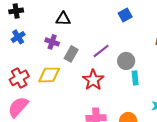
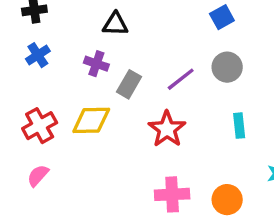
gray circle: (126, 61) -> (227, 67), moved
pink semicircle: (18, 107) -> (38, 175), size x0.6

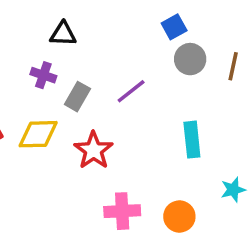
gray circle: (227, 67) -> (190, 59), moved
cyan rectangle: (239, 126) -> (192, 140), size x1.4
red star: (167, 129) -> (94, 150), moved

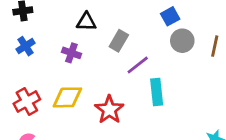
gray rectangle: (77, 97) -> (119, 41), moved
cyan rectangle: (192, 140) -> (157, 92), moved

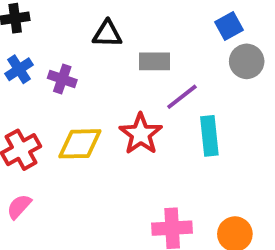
gray rectangle: (119, 41) -> (154, 61), turned 60
purple cross: (71, 53) -> (62, 79), moved
red star: (109, 110) -> (141, 134), moved

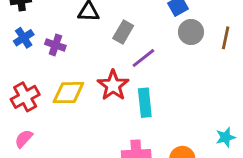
gray rectangle: (154, 61) -> (123, 32), turned -60
cyan rectangle: (209, 136) -> (145, 103), moved

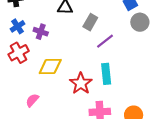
red star: (113, 85) -> (81, 83), moved
red cross: (25, 97) -> (19, 53), moved
pink semicircle: (24, 139) -> (32, 100), moved

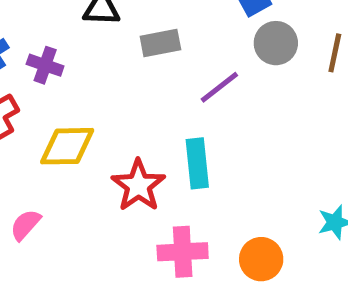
gray rectangle: (90, 22) -> (160, 43), turned 49
purple line: (105, 41) -> (219, 87), moved

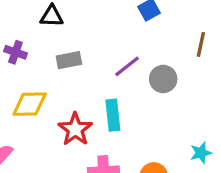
gray rectangle: (160, 43) -> (69, 60), moved
gray circle: (276, 43) -> (163, 79), moved

